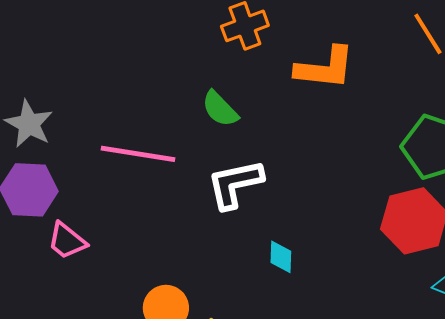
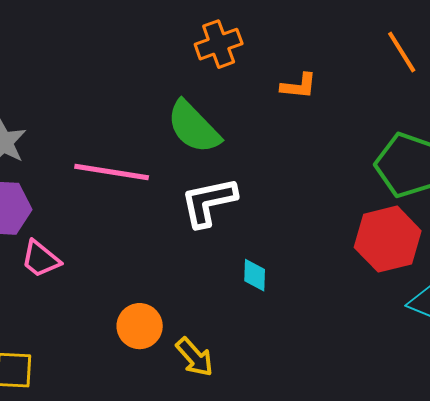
orange L-shape: (325, 68) -> (299, 86), size x0.6
green semicircle: (220, 109) -> (194, 127), size x1.5

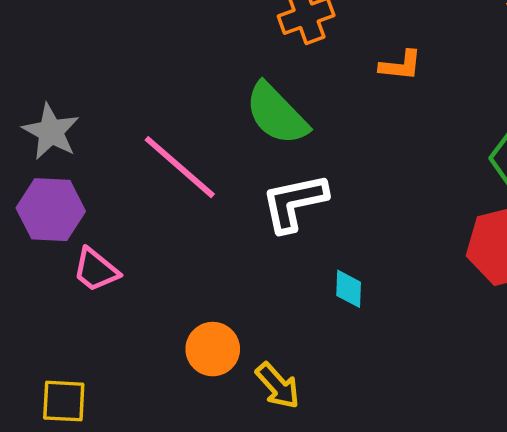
pink line: (112, 172) -> (180, 167), turned 32

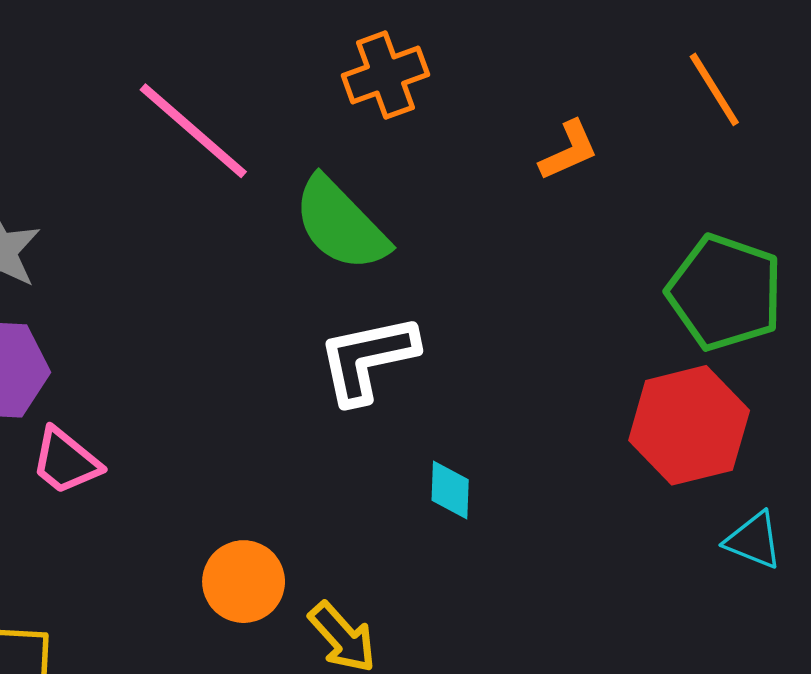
orange L-shape: (401, 65) -> (569, 150), moved, turned -30
pink line: (180, 167) -> (193, 131), moved

